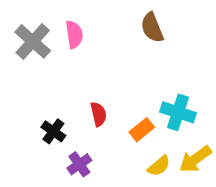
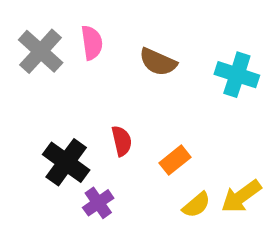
brown semicircle: (152, 28) -> (158, 62), moved, turned -44
cyan cross: (178, 112) -> (237, 75), moved
black cross: (53, 131) -> (66, 162), size x1.5

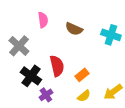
gray cross: (41, 51) -> (19, 46), moved
red semicircle: (122, 141) -> (57, 66), size x1.5
yellow semicircle: (196, 205) -> (84, 96), moved

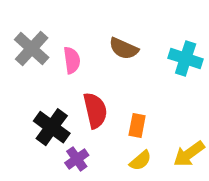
pink semicircle: (43, 20) -> (72, 60), moved
gray cross: (19, 46) -> (32, 49), moved
orange rectangle: (82, 75) -> (137, 125), turned -40

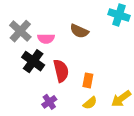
cyan cross: (186, 59) -> (119, 15), moved
pink semicircle: (72, 60) -> (46, 39), turned 98
black cross: (52, 127) -> (33, 61), moved

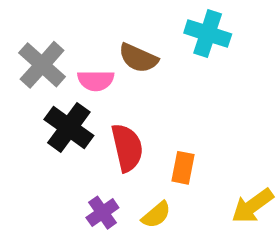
cyan cross: (119, 15) -> (208, 33), moved
brown semicircle: (79, 31) -> (138, 58), moved
yellow semicircle: (90, 103) -> (156, 215), moved

